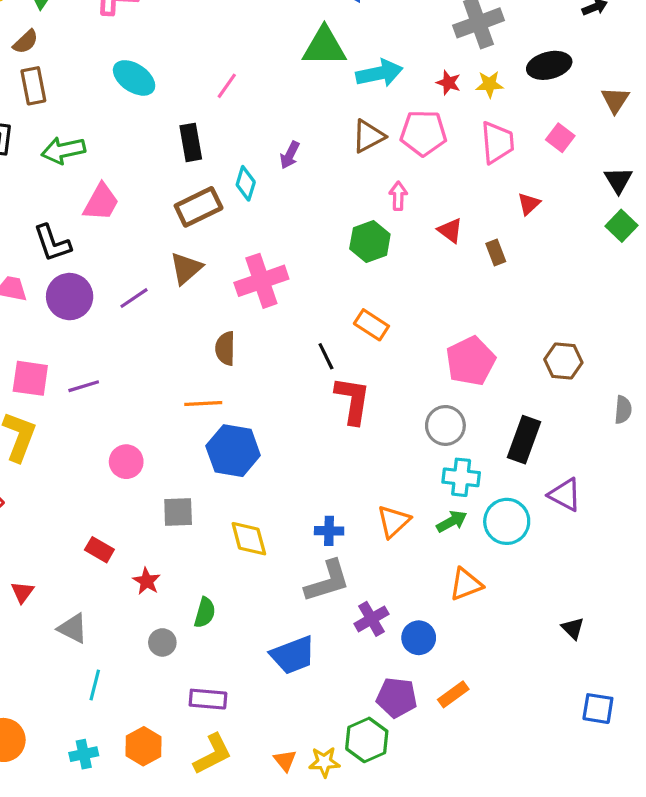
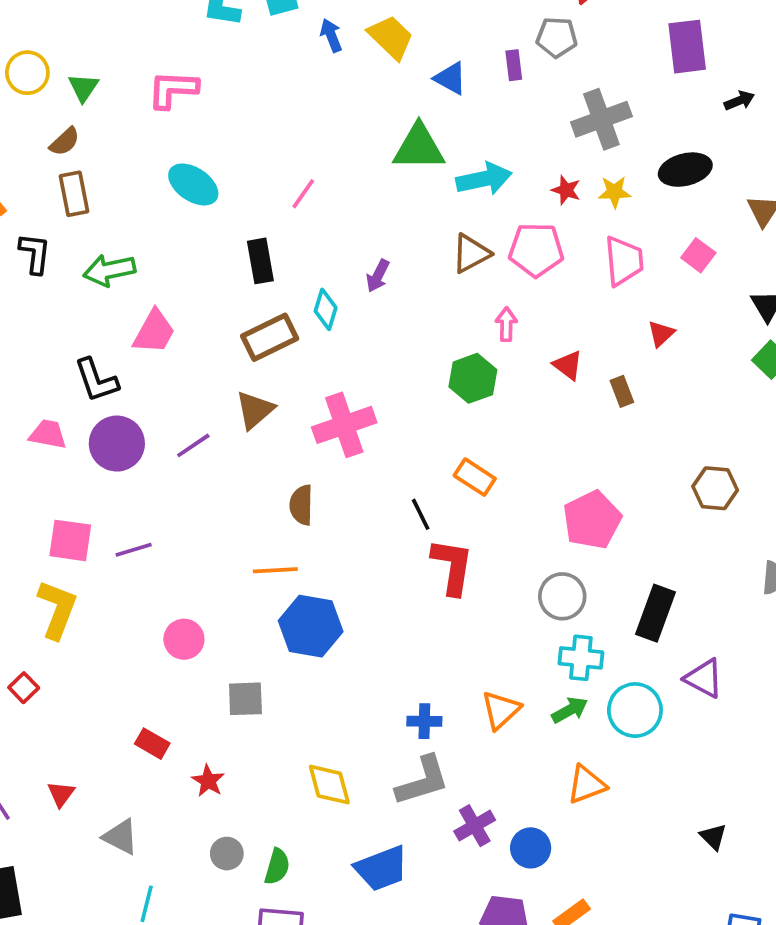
brown hexagon: (563, 361) -> (715, 488), moved
yellow diamond: (249, 539) -> (329, 785), moved
green semicircle: (205, 613) -> (277, 867), moved

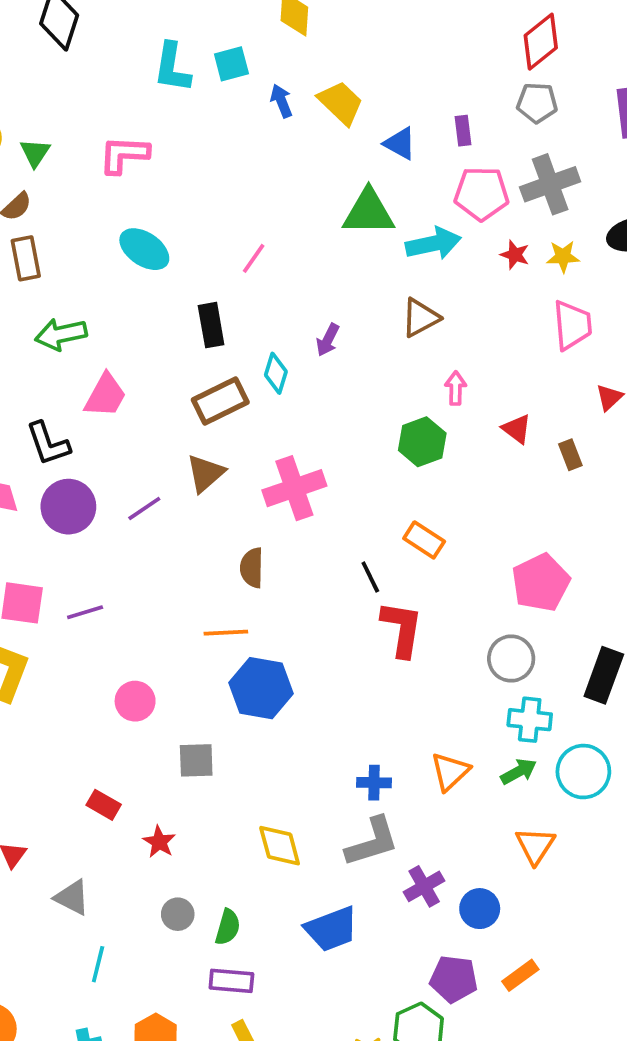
gray pentagon: (557, 37) -> (537, 103), moved
pink pentagon: (536, 250) -> (482, 194), moved
orange triangle: (587, 785) -> (535, 846), turned -36

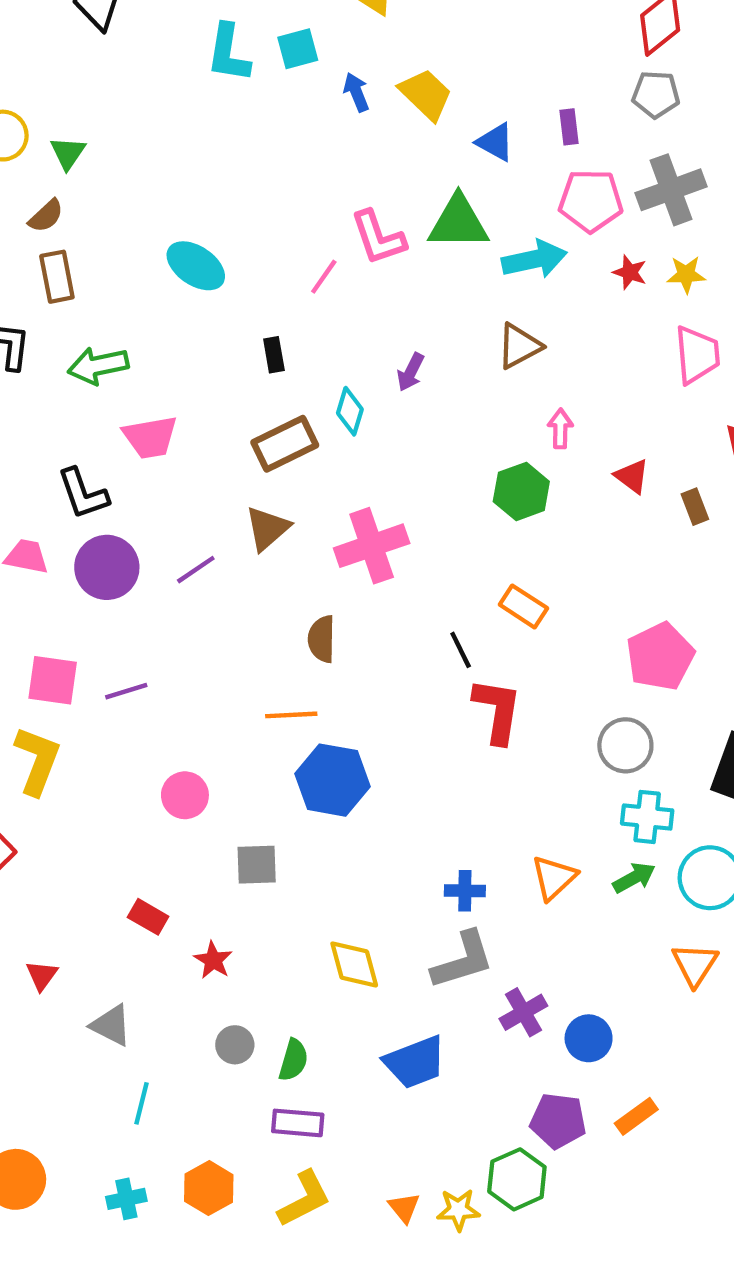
pink L-shape: (124, 155) -> (378, 238), moved, turned -112
black rectangle: (211, 325) -> (274, 355), size x0.7
pink trapezoid: (105, 395) -> (150, 437), turned 51
orange triangle: (535, 846) -> (695, 965), moved

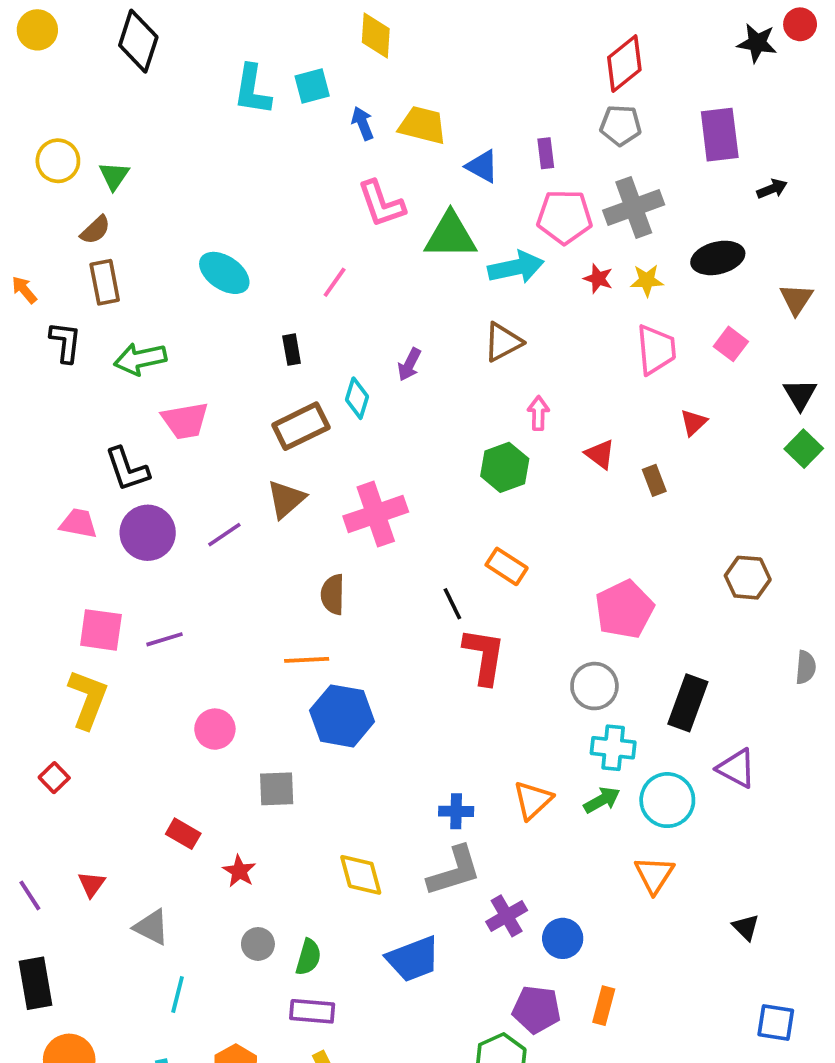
yellow trapezoid: (426, 94) -> (422, 125), turned -30
pink L-shape: (378, 238) -> (381, 204), moved
orange rectangle: (636, 1116) -> (604, 1006), turned -39

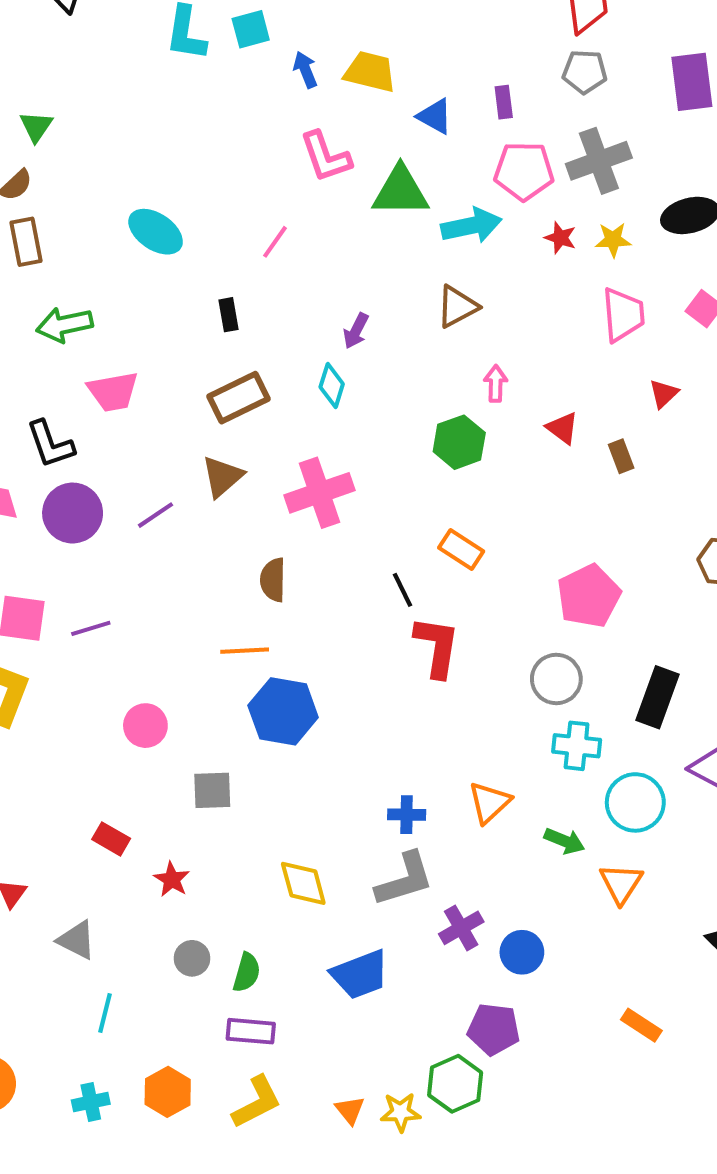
cyan diamond: (357, 398) -> (332, 386), moved
green arrow: (602, 800) -> (564, 841), moved, turned 51
orange rectangle: (604, 1006) -> (641, 1025), moved, turned -72

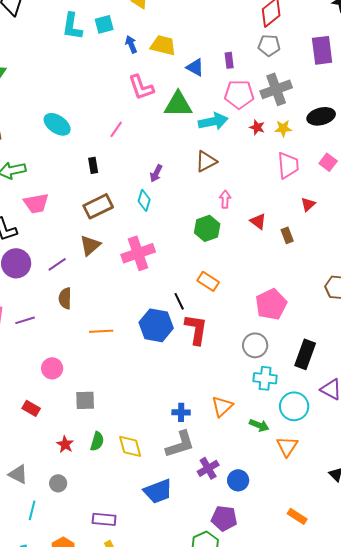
brown semicircle: (273, 580) -> (65, 298), moved
blue hexagon: (283, 711) -> (156, 325), moved
red rectangle: (111, 839) -> (31, 408), moved
gray circle: (192, 958) -> (58, 483), moved
green semicircle: (247, 972) -> (97, 441), moved

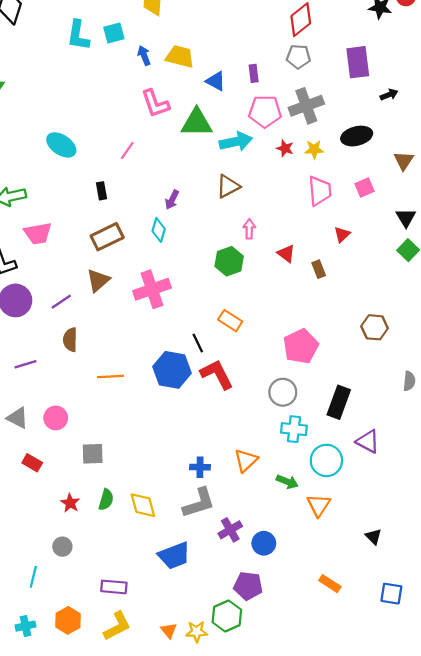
pink square: (328, 162) -> (364, 187), turned 30
red L-shape: (196, 329) -> (217, 374), turned -36
gray triangle: (18, 474) -> (18, 418), moved

